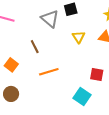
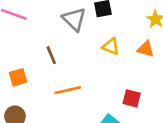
yellow triangle: (79, 37) -> (111, 46), turned -40
orange square: (11, 65) -> (18, 77), turned 32

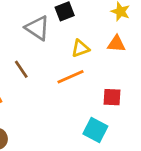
yellow triangle: (111, 46) -> (80, 48), turned -30
orange line: (68, 90) -> (70, 77), moved

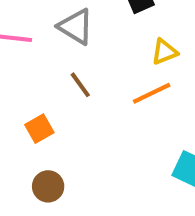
gray triangle: (37, 28) -> (76, 27), moved

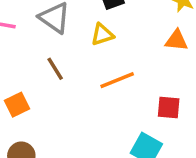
yellow triangle: (164, 52) -> (102, 35), moved

